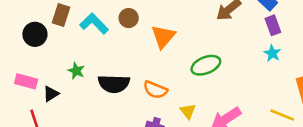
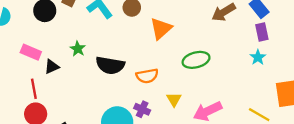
orange semicircle: (155, 90) -> (147, 76), turned -40

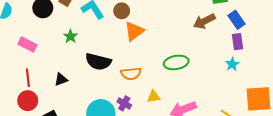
orange triangle: (161, 29) -> (134, 31), moved
green star: (78, 49) -> (70, 36), moved
black triangle: (52, 67) -> (61, 79), moved
yellow triangle: (174, 99) -> (154, 97), turned 48

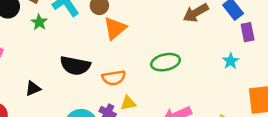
green star: (70, 36) -> (39, 22), moved
purple rectangle: (238, 42) -> (248, 32), moved
yellow triangle: (154, 97) -> (128, 103), moved

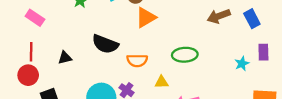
purple rectangle: (248, 32) -> (263, 52), moved
yellow triangle: (128, 103) -> (162, 82), moved

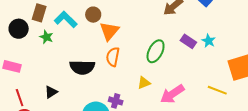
purple rectangle: (263, 52) -> (188, 41), moved, turned -35
green ellipse: (185, 55) -> (156, 51), turned -40
orange semicircle: (137, 61) -> (113, 57), moved, turned 120

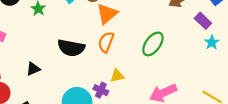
purple rectangle: (188, 41) -> (203, 21), moved
yellow triangle: (144, 83) -> (117, 76), moved

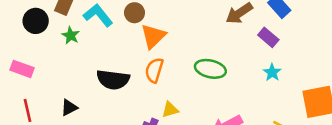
cyan star: (212, 42) -> (272, 72), moved
green ellipse: (153, 44) -> (210, 69), turned 70

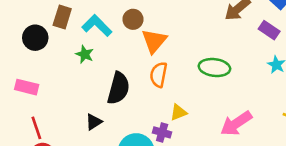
green star: (71, 35) -> (85, 54), moved
black semicircle: (113, 80) -> (118, 88), turned -76
black triangle: (69, 108) -> (94, 122), moved

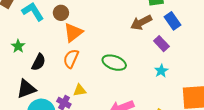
green star: (85, 54) -> (18, 46), moved
black semicircle: (118, 88) -> (39, 62), size x0.7
black triangle: (94, 122) -> (26, 89), moved, size x1.5

